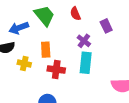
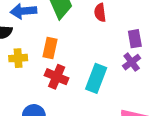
purple cross: (84, 41) -> (132, 62), moved
yellow cross: (24, 63) -> (18, 58), turned -32

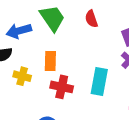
yellow cross: (18, 58) -> (22, 76), turned 30

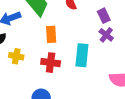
orange rectangle: (50, 61) -> (51, 34), moved

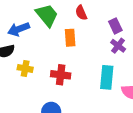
orange rectangle: (51, 34) -> (70, 38), moved
cyan rectangle: (82, 55) -> (107, 77), moved

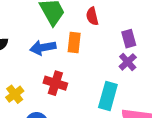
blue arrow: (19, 29) -> (43, 48), moved
yellow cross: (25, 68) -> (15, 94), moved, turned 32

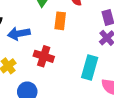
blue arrow: (43, 48) -> (19, 34), moved

